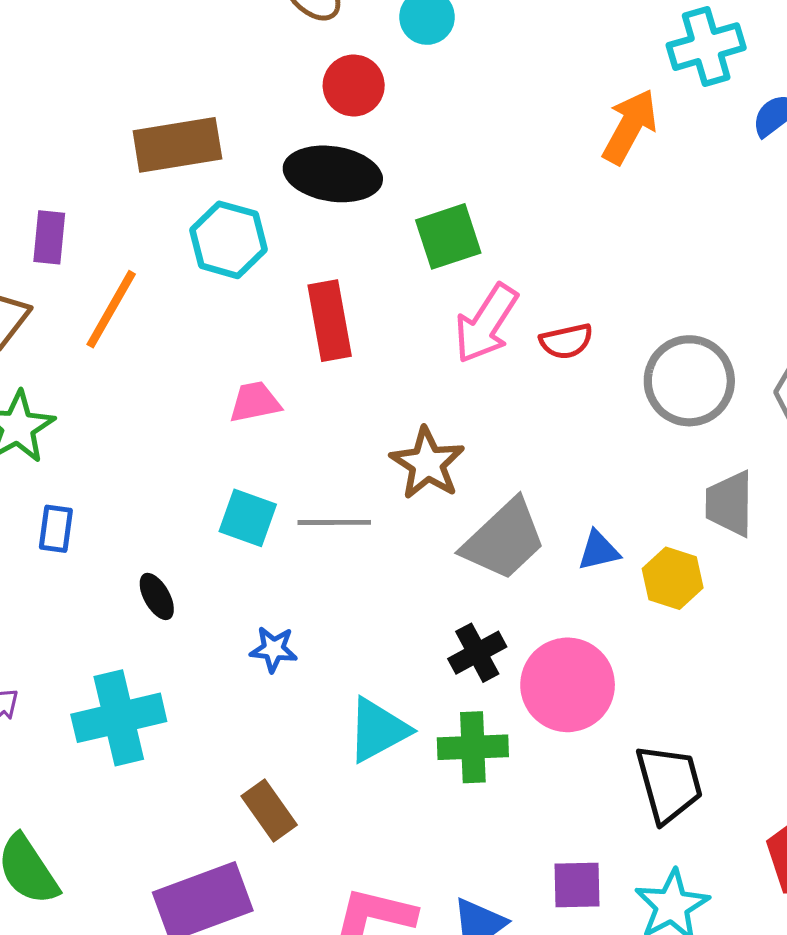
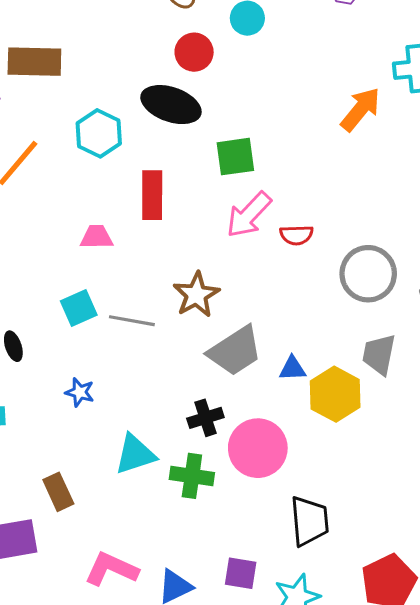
brown rectangle: (177, 145) -> (34, 62), moved
cyan square: (248, 518) -> (79, 308), turned 36
yellow hexagon: (673, 578) -> (335, 394), size x1.4

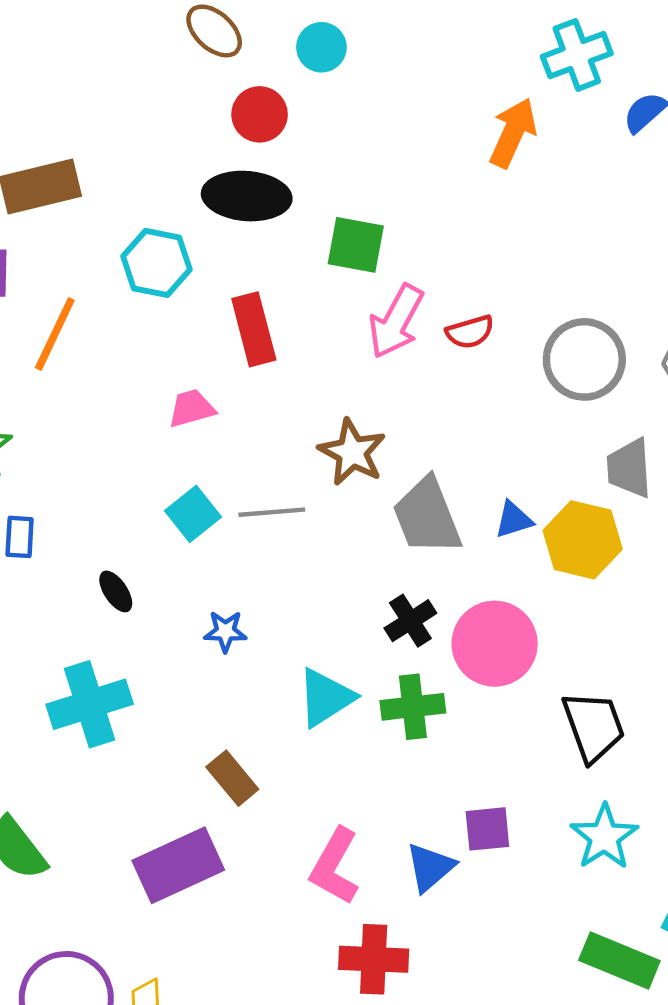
green square: (235, 157) -> (356, 245), turned 33
gray trapezoid: (235, 351) -> (427, 516), turned 116
pink L-shape: (111, 569) -> (335, 866), turned -70
purple square: (241, 573) -> (487, 829), moved

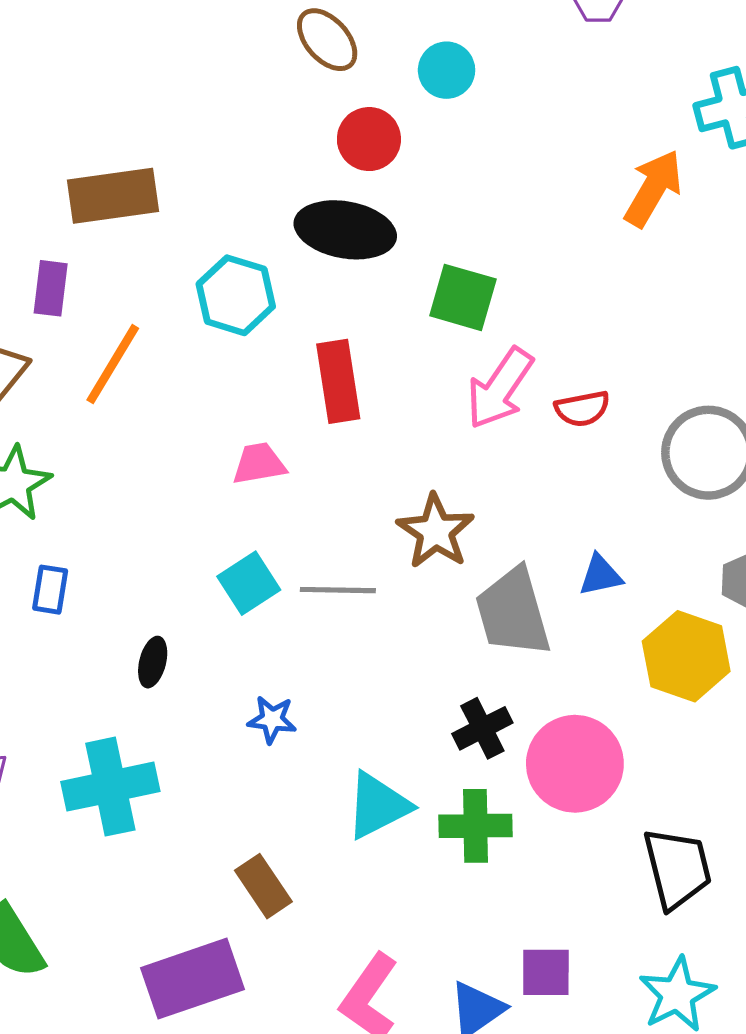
blue triangle: (514, 520) -> (600, 575), moved
black ellipse: (116, 591) -> (153, 662), turned 42

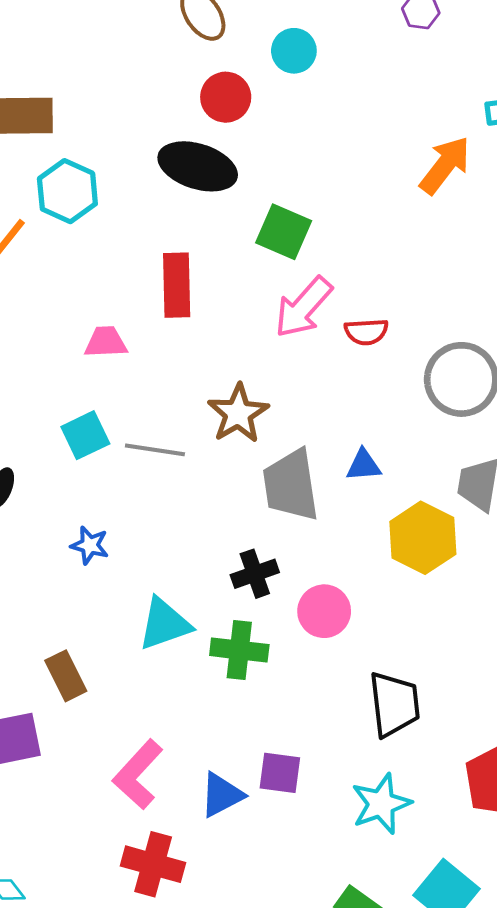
cyan hexagon: (236, 295) -> (67, 191), moved
pink circle: (575, 764) -> (324, 611), size x0.7

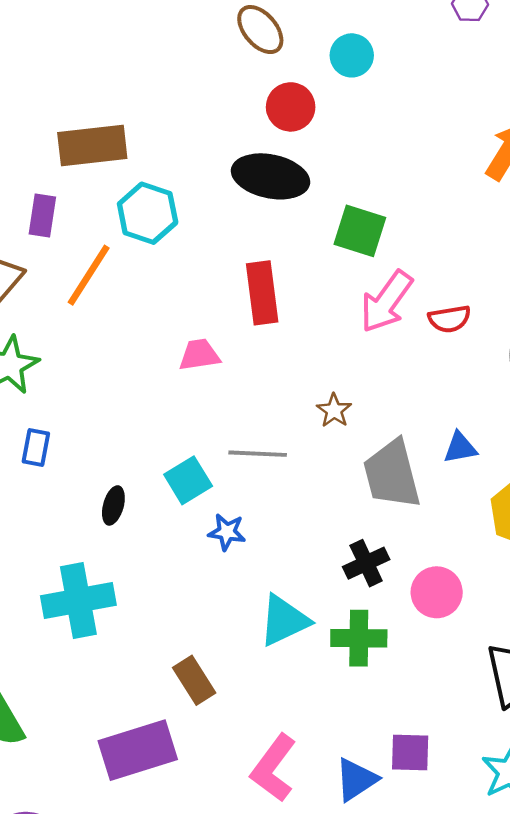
brown star: (238, 413) -> (334, 410), size x0.6
cyan square: (85, 435) -> (188, 480), moved
blue star: (90, 545) -> (227, 532), moved

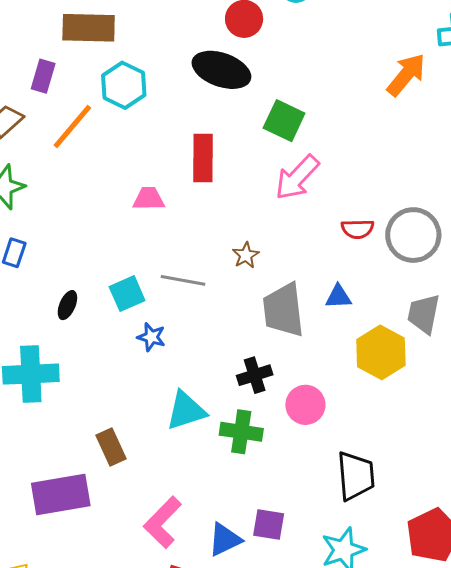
red semicircle: (449, 319) -> (358, 229), moved

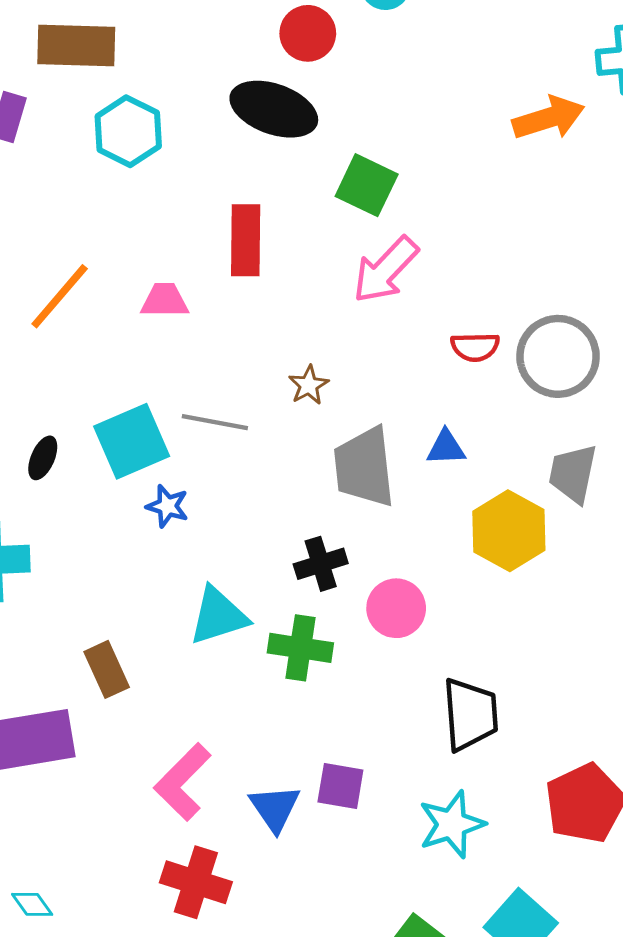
orange arrow: (406, 75) -> (549, 118), turned 33
orange line: (72, 127) -> (60, 296), moved
cyan square: (127, 294) -> (132, 441), size x1.4
blue triangle: (225, 540) -> (275, 808), turned -39

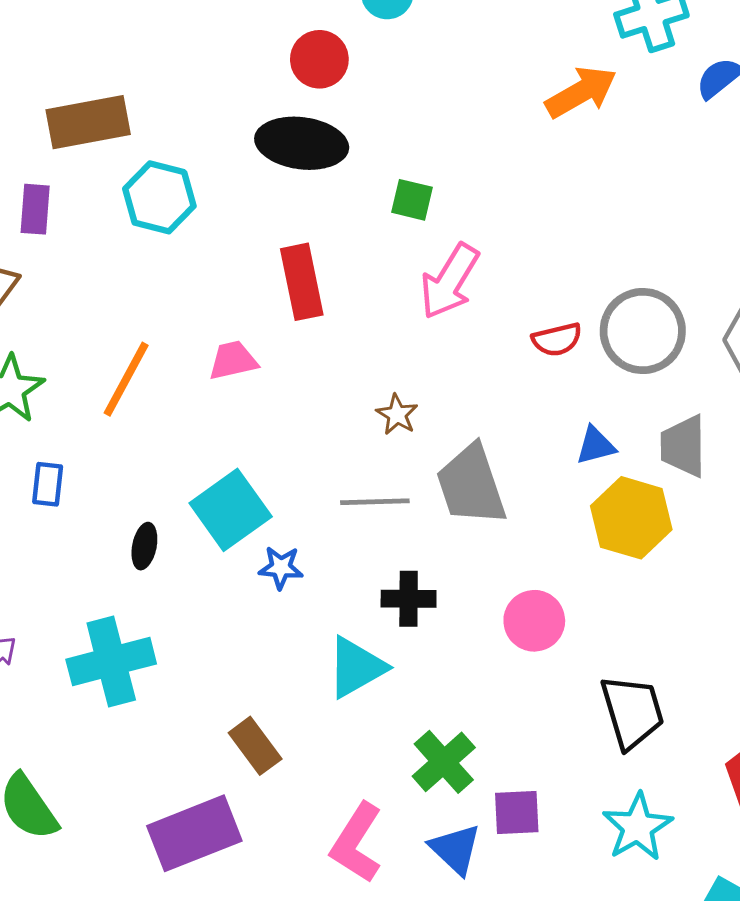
green square: (367, 185) -> (412, 200), size x0.7
gray line: (215, 422) -> (375, 502), moved
blue triangle: (446, 448) -> (596, 446), moved
black cross: (321, 564) -> (409, 599), moved, turned 30
green cross: (300, 648) -> (444, 762), moved, turned -38

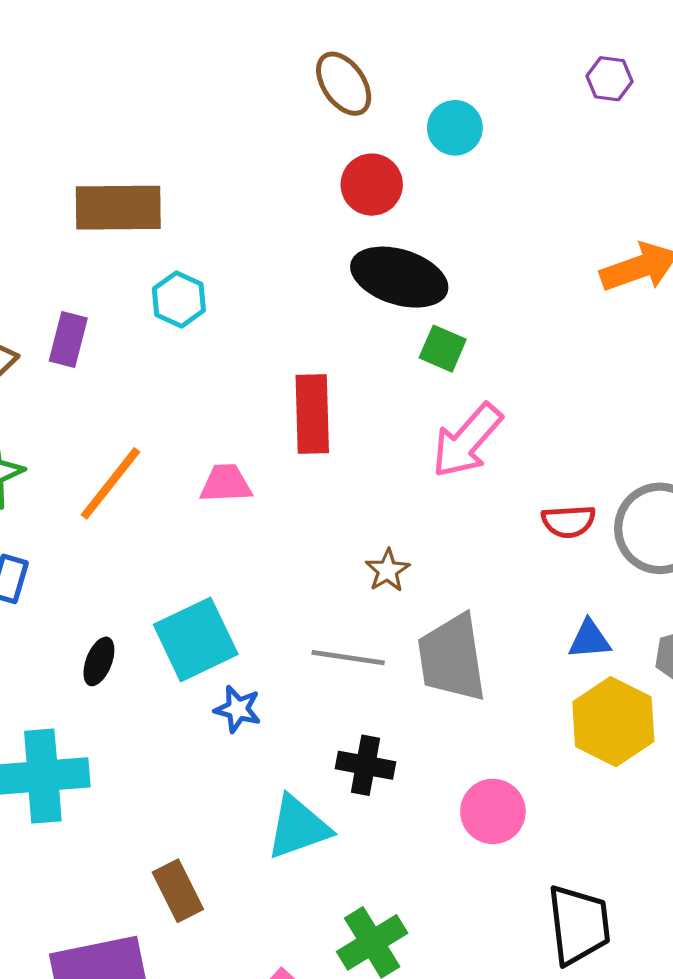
black ellipse: (302, 143) -> (399, 277), moved
cyan hexagon: (159, 197) -> (179, 300), size x0.7
purple rectangle: (35, 209) -> (68, 340), moved

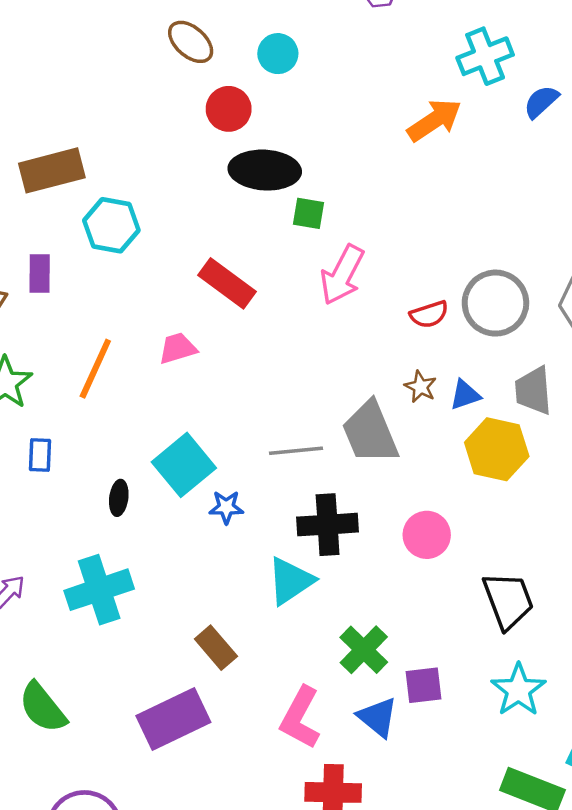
cyan hexagon: (179, 300) -> (111, 225), size x1.4
red rectangle: (312, 414) -> (227, 283), turned -38
brown star: (388, 570) -> (420, 387), moved
black cross: (365, 765) -> (328, 525), size x1.4

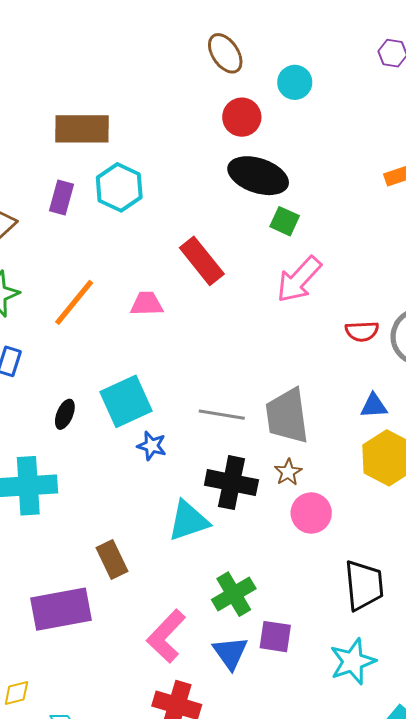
purple rectangle: (40, 274) -> (62, 198), moved
brown star: (420, 387) -> (288, 472), moved

